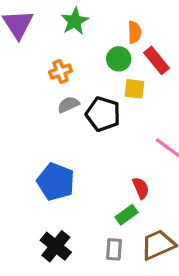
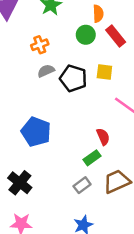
yellow square: (134, 89) -> (104, 72), moved
black cross: (56, 246) -> (20, 183), moved
gray rectangle: (114, 249) -> (82, 185), turned 49

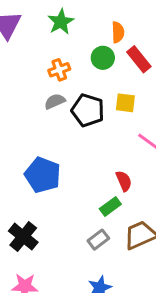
orange cross: (40, 45) -> (59, 70), moved

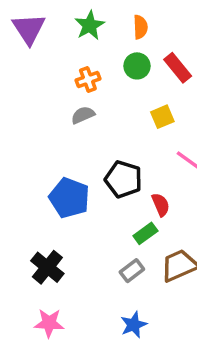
orange semicircle: (118, 32) -> (140, 27), moved
yellow square: (125, 103) -> (162, 117), turned -30
black pentagon: (88, 110) -> (123, 179), moved

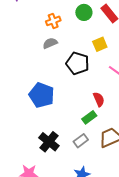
black pentagon: (123, 179) -> (78, 63), moved
black cross: (47, 267) -> (49, 142), moved

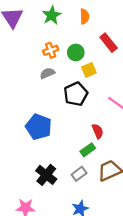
green circle: (84, 12) -> (76, 52), moved
yellow square: (100, 44) -> (89, 70), moved
black pentagon: (78, 63) -> (76, 94), turned 30

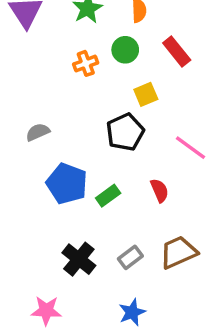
green circle: (76, 52) -> (125, 50), moved
gray semicircle: (47, 73) -> (38, 132), moved
green rectangle: (88, 150) -> (108, 196), moved

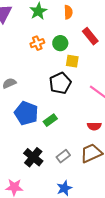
green circle: (125, 50) -> (60, 43), moved
yellow square: (146, 94) -> (72, 61), turned 32
red semicircle: (160, 190) -> (94, 126), moved, turned 112

